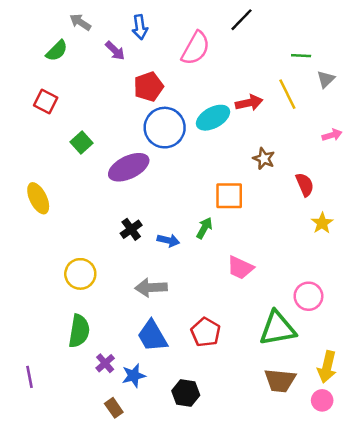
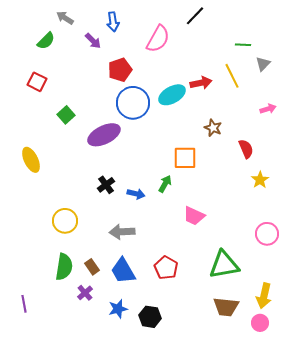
pink circle: (308, 296) -> (267, 234), moved
blue star: (134, 376) -> (118, 309), moved
brown rectangle: (114, 408) -> (92, 267), moved

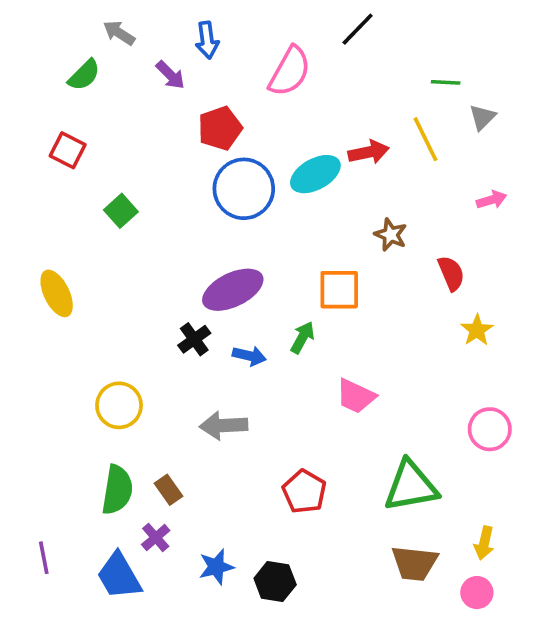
purple ellipse: (104, 135) -> (233, 290), moved
blue trapezoid: (123, 271) -> (119, 576), moved
yellow arrow: (264, 296) -> (484, 543), size x0.7

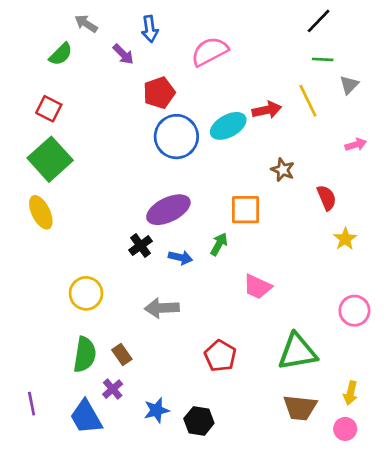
black line: (358, 29) -> (319, 21), moved
pink semicircle: (290, 71) -> (210, 51), turned -147
green square: (121, 211) -> (50, 159), moved, size x1.8

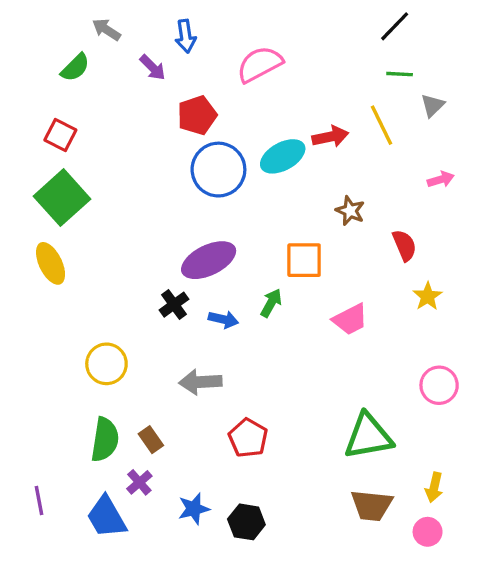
pink trapezoid: (257, 287) -> (350, 319), moved, turned -52
red pentagon: (220, 356) -> (248, 438), moved

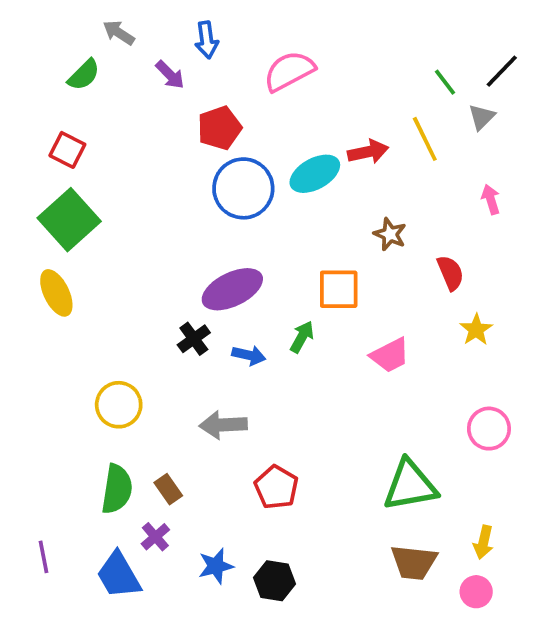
black line: (395, 26) -> (502, 71), moved
green line: (400, 74) -> (445, 82), turned 50
pink arrow: (441, 179) -> (491, 199), turned -90

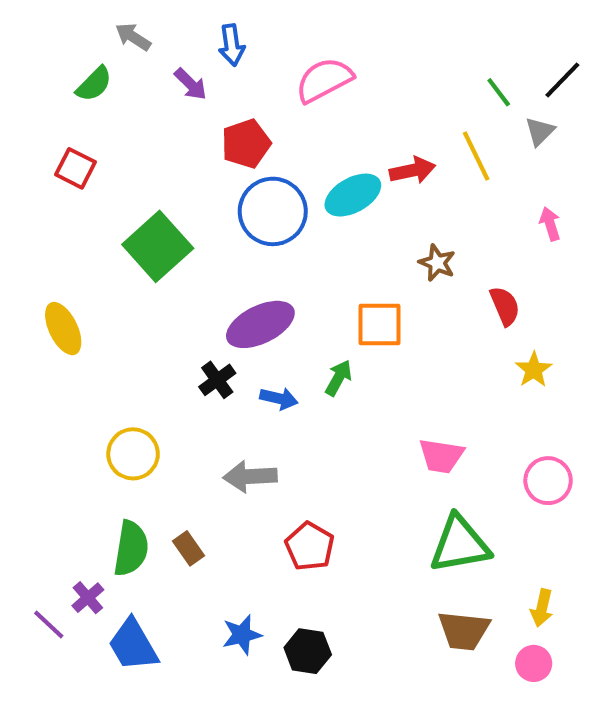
green square: (69, 220) -> (158, 246), moved
pink trapezoid: (390, 355) -> (441, 456), moved, turned 36
purple cross: (155, 537) -> (88, 598), moved
purple line: (44, 557) -> (49, 624), turned -36

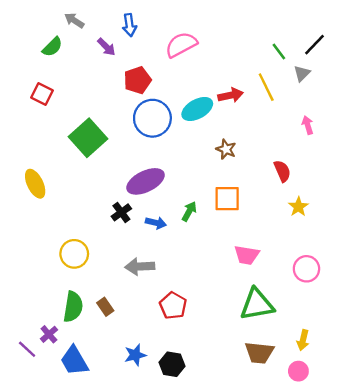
brown star: (437, 263) -> (226, 149), moved
orange square: (380, 324) -> (227, 199), moved

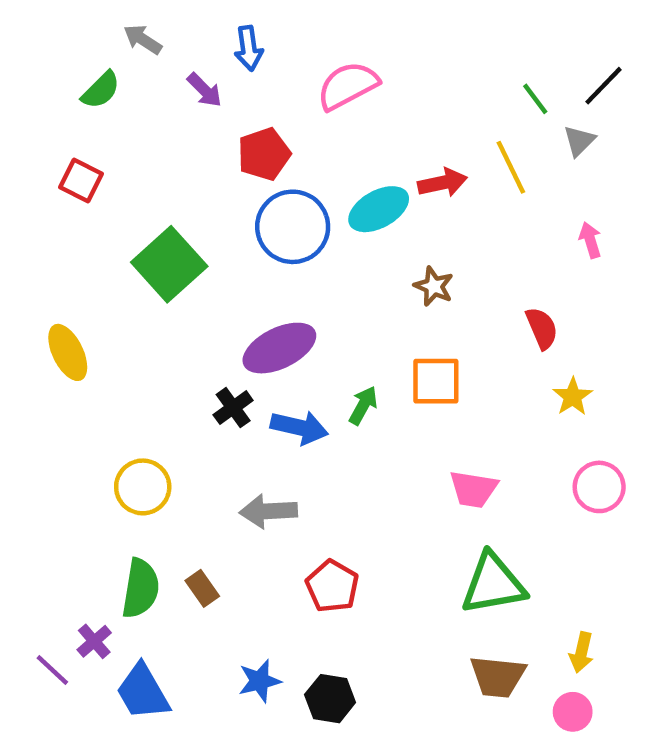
blue arrow: (156, 223) -> (299, 427), size x1.4
pink circle: (306, 269) -> (599, 487), moved

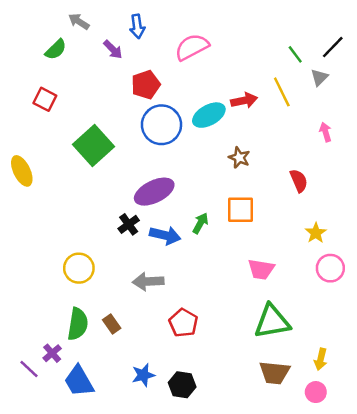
yellow ellipse: (68, 352) -> (22, 171), moved
yellow star: (573, 397) -> (316, 233), moved

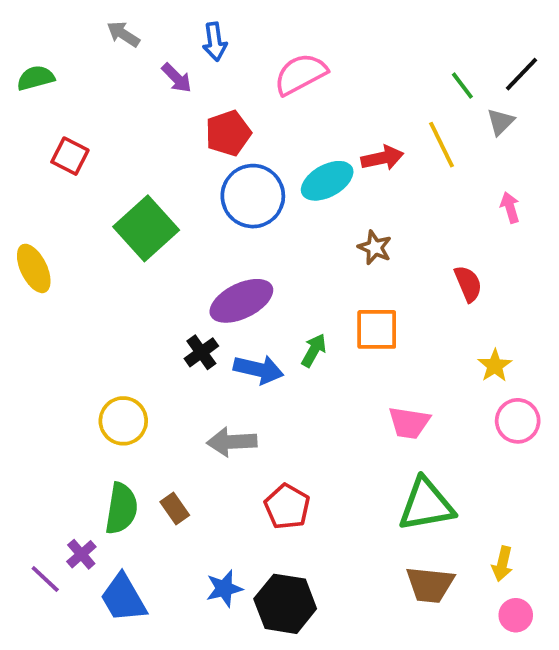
green semicircle: (56, 49) -> (36, 78), moved, turned -150
black hexagon: (182, 385) -> (285, 604), size x1.4
pink circle: (316, 392) -> (516, 615), moved

